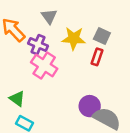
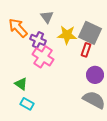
gray square: (102, 36) -> (90, 33), size x1.6
purple circle: (90, 106) -> (95, 75), moved

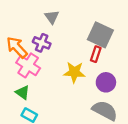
orange arrow: (18, 28) -> (17, 47), moved
yellow star: (67, 35) -> (74, 72), moved
pink cross: (43, 57) -> (28, 65), moved

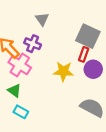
purple circle: (106, 82) -> (93, 69), moved

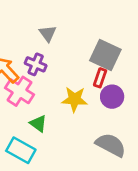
green triangle: (14, 91) -> (38, 123), moved
cyan rectangle: (21, 112) -> (21, 150), size x1.5

